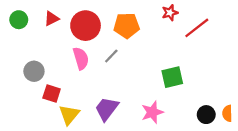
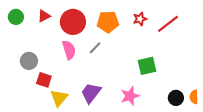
red star: (170, 13) -> (140, 19), moved

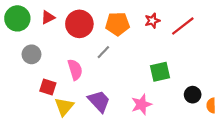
green circle: (16, 17) -> (17, 18), size x1.5
pink semicircle: (69, 50) -> (75, 70), moved
gray circle: (29, 61) -> (32, 54), moved
purple trapezoid: (91, 93) -> (99, 101), turned 100
black circle: (176, 98) -> (193, 95), moved

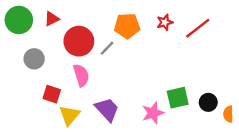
red circle: (79, 24) -> (79, 41), moved
gray line: (103, 52) -> (107, 48), moved
green square: (160, 72) -> (178, 98), moved

